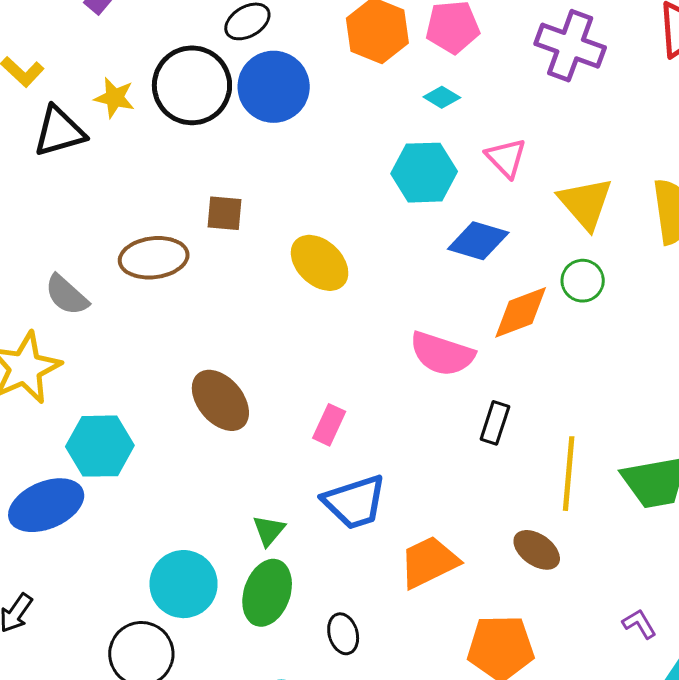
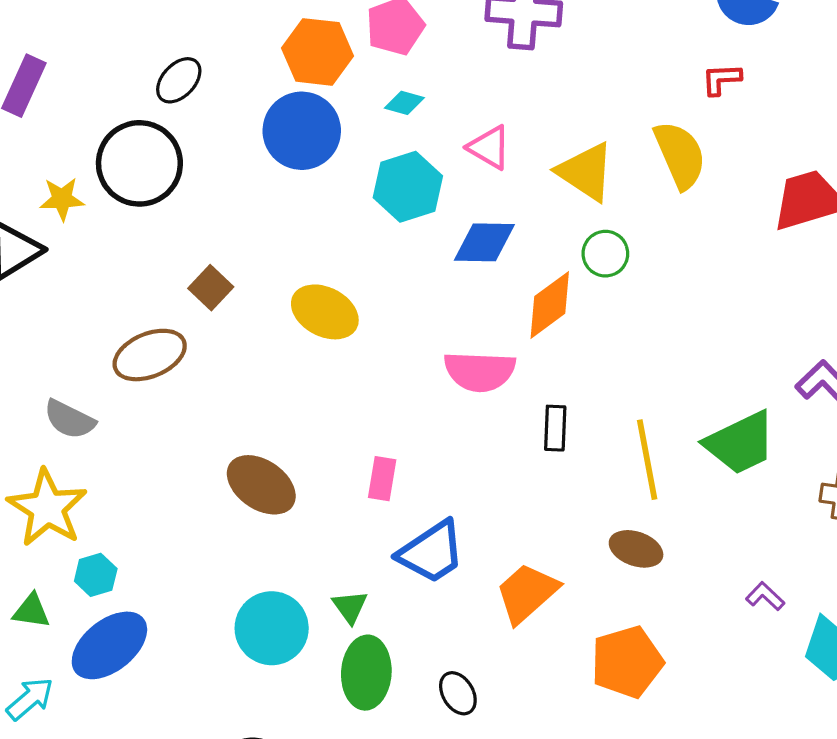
blue circle: (274, 87) -> (302, 131), moved
brown square: (225, 213) -> (211, 288), turned -36
cyan hexagon: (100, 446) -> (96, 575), moved, size x0.6
cyan circle: (184, 584) -> (272, 628), moved

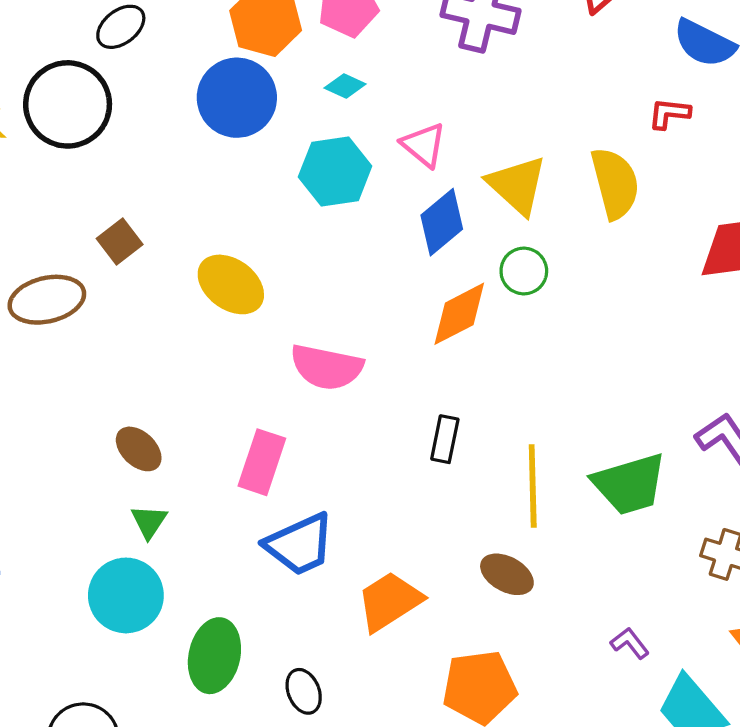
blue diamond: (484, 242) -> (442, 222), moved, turned -50
pink semicircle: (480, 371) -> (327, 367), moved
pink rectangle: (382, 479) -> (262, 462), size x1.4
brown ellipse: (261, 485) -> (139, 449), size x0.7
green triangle: (350, 607) -> (149, 522), moved

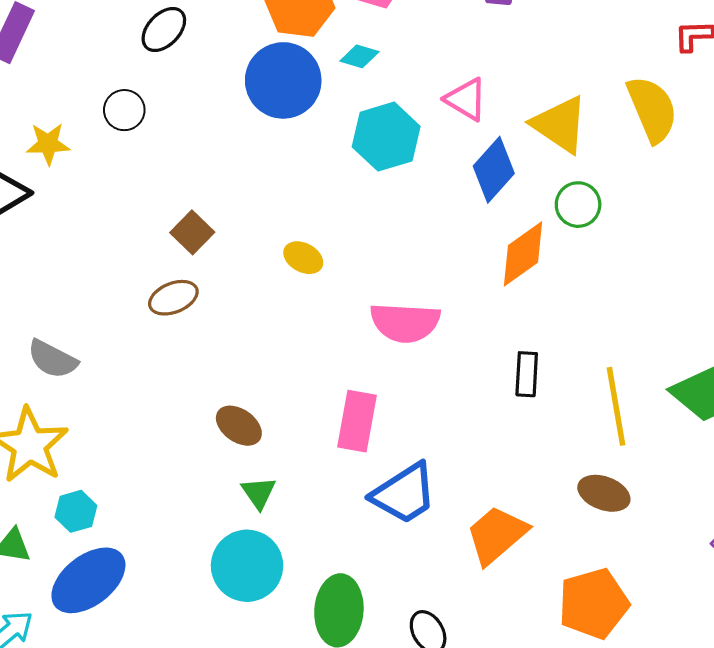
cyan diamond: (345, 86) -> (359, 56), moved
black circle: (68, 104) -> (124, 110), size x0.5
yellow ellipse: (231, 284) -> (303, 258), size x0.6
brown ellipse: (47, 300) -> (173, 298), moved, size x0.7

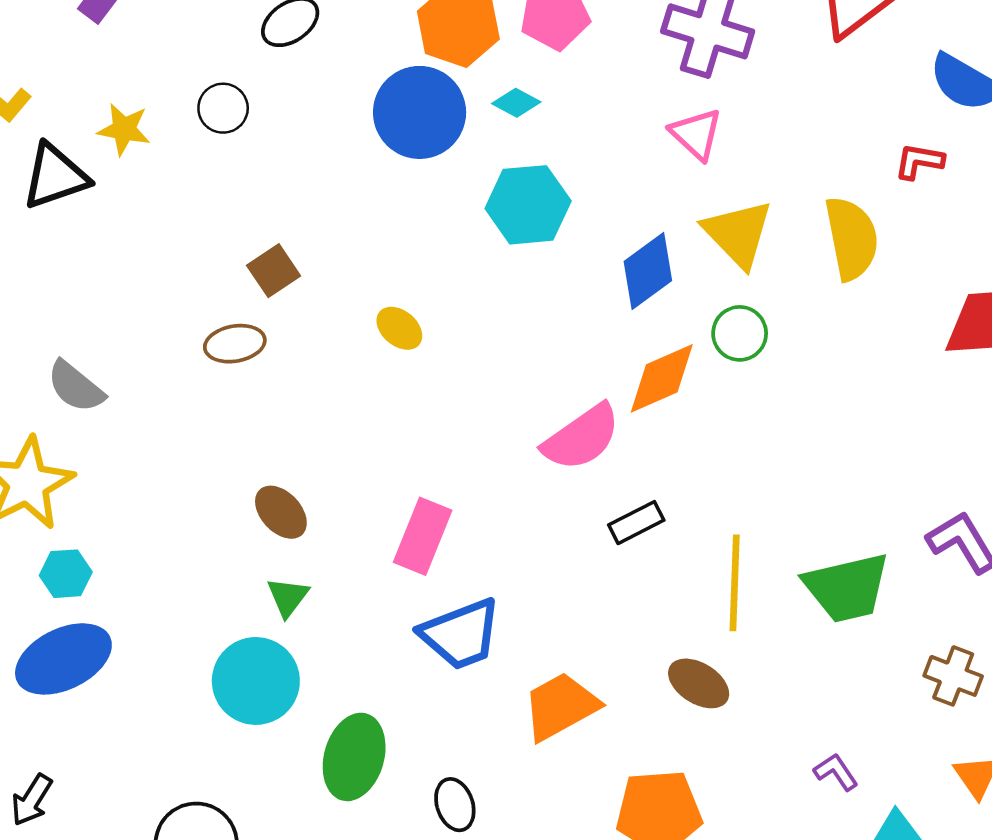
pink triangle: (466, 99) -> (696, 134), moved
pink semicircle: (405, 322) -> (582, 437), moved, turned -50
black rectangle: (527, 374) -> (636, 523), turned 48

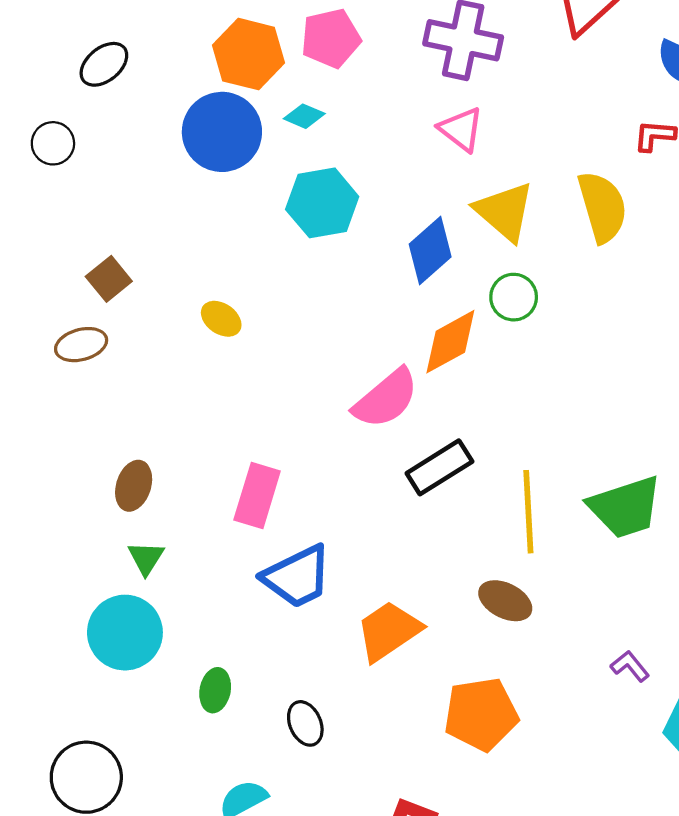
brown ellipse: (281, 512) -> (134, 486), turned 66
black rectangle: (636, 523) -> (439, 467), size x1.4
green ellipse: (354, 757) -> (215, 690), size x0.6

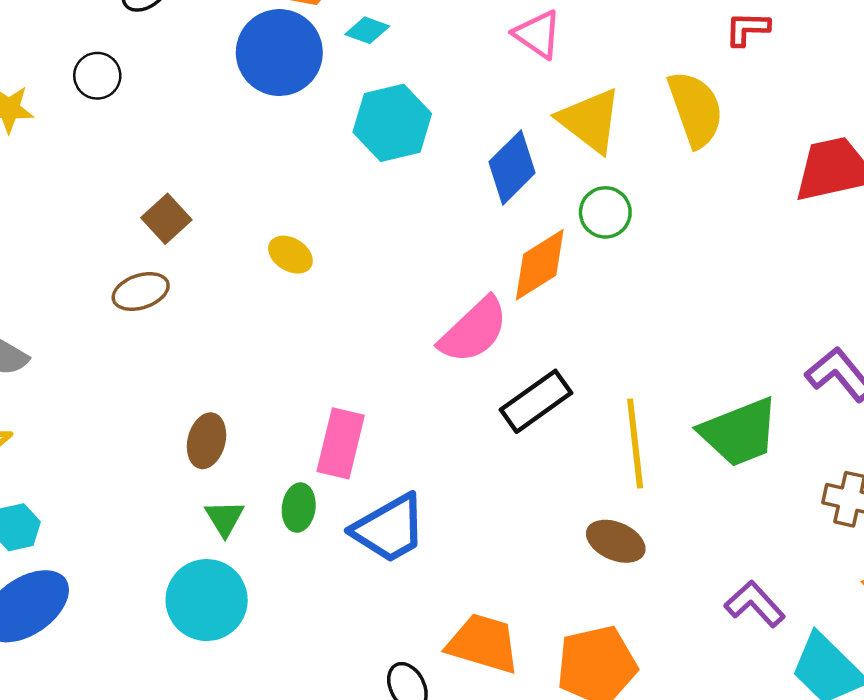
orange trapezoid: (389, 631) -> (483, 643), moved, turned 54
purple L-shape: (630, 666) -> (755, 604), size x1.4
green ellipse: (215, 690) -> (299, 508), moved

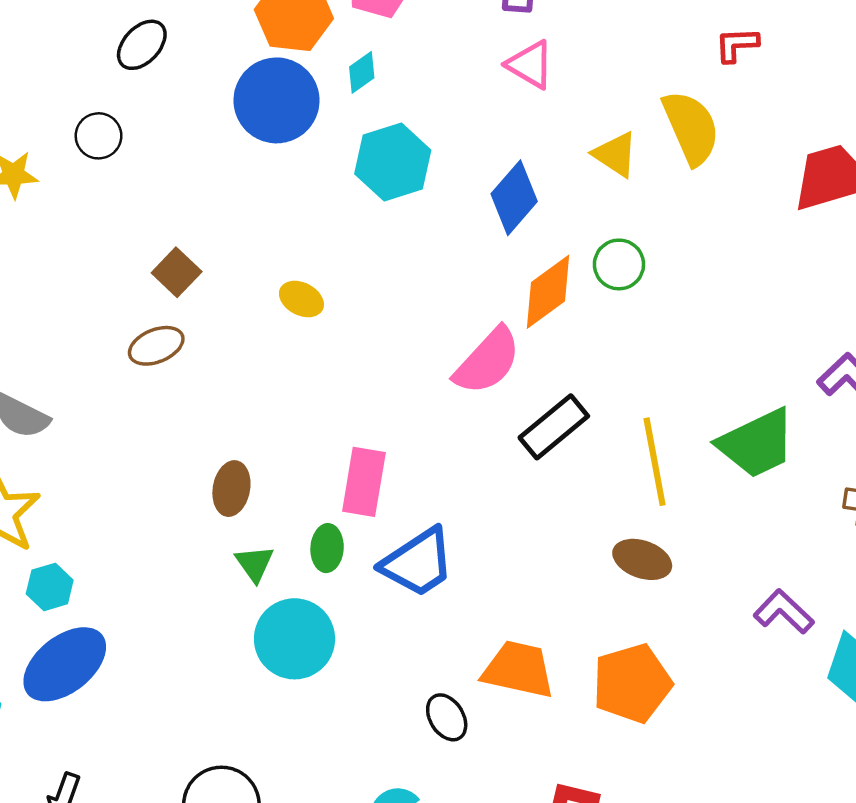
cyan diamond: (367, 30) -> (362, 72), turned -51
yellow triangle: (590, 120) -> (615, 154), moved, size x0.7
green circle: (605, 212) -> (619, 264), moved
cyan circle: (207, 600) -> (295, 639), moved

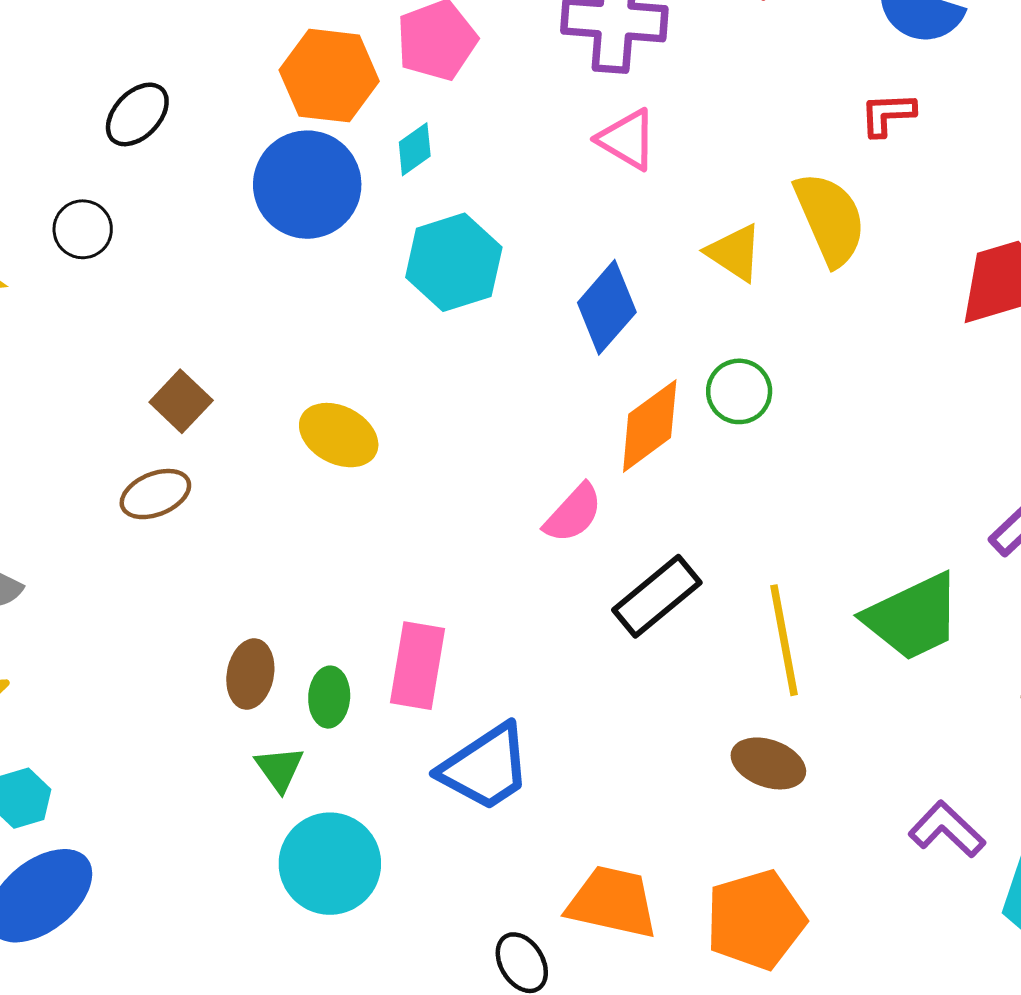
yellow ellipse: (301, 299) -> (339, 435), size x1.4
pink semicircle: (487, 361) -> (573, 513), size x0.7
green ellipse: (327, 548) -> (329, 697), moved

